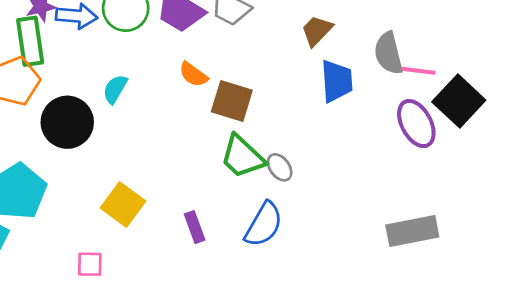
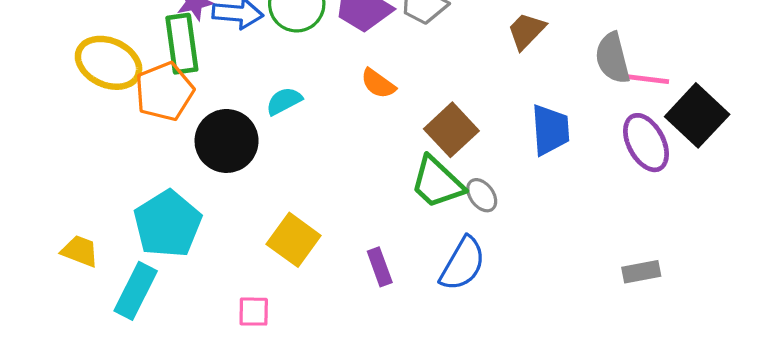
blue trapezoid: (337, 81) -> (550, 130), moved
cyan semicircle: (115, 89) -> (284, 101), turned 32
brown square: (232, 101) -> (451, 130), moved, turned 30
gray rectangle: (412, 231) -> (641, 272), size x0.6

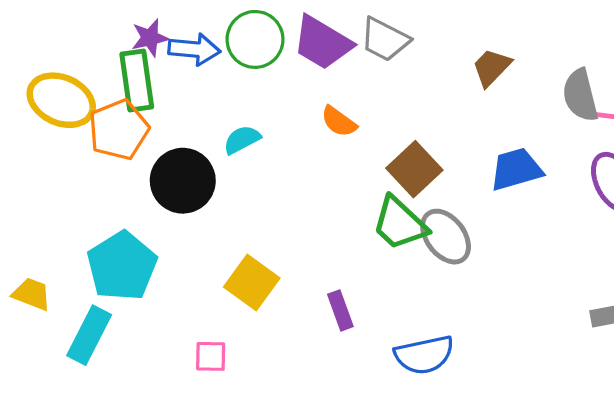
blue trapezoid: (550, 130) -> (516, 169), turned -102
gray ellipse: (482, 195) -> (446, 237), size x1.6
blue semicircle: (463, 264) -> (424, 355), moved, turned 48

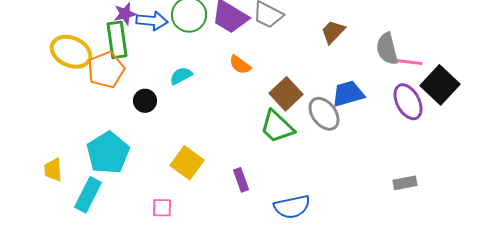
black circle: (183, 181) -> (145, 101), size x0.6
gray ellipse: (446, 237) -> (324, 114), moved
yellow trapezoid: (32, 294) -> (53, 170), turned -115

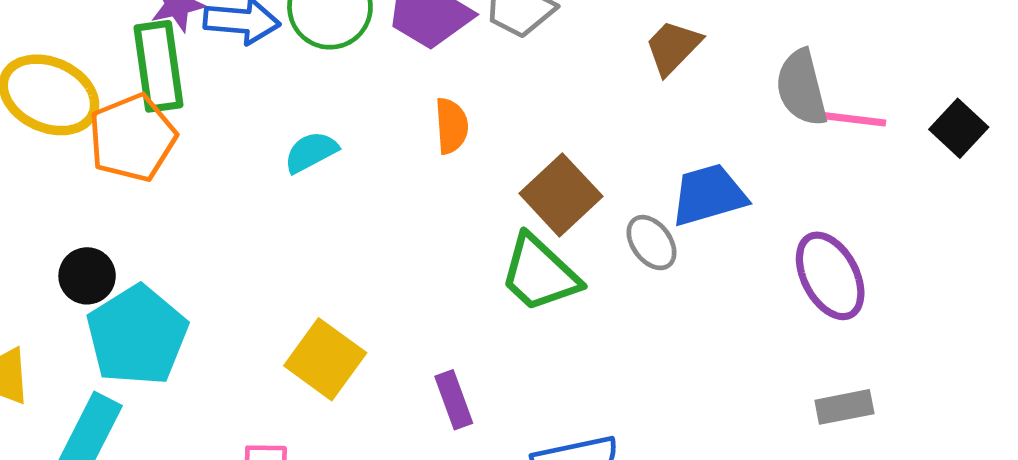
orange semicircle: (240, 65) -> (451, 126), turned -130
black square: (440, 85) -> (959, 128), moved, size x0.6
black circle: (145, 101) -> (87, 276), moved
purple ellipse: (408, 102) -> (830, 276), moved
gray ellipse: (324, 114) -> (651, 243), size x0.7

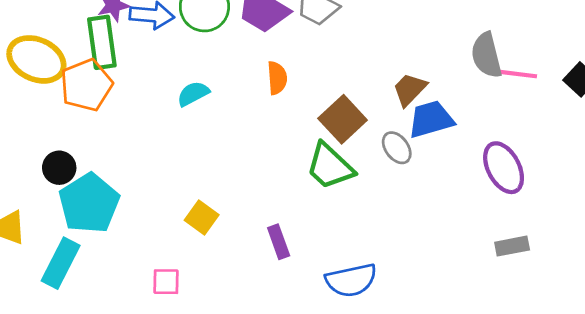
brown trapezoid: (673, 47) -> (410, 89), moved
yellow square: (325, 359) -> (202, 218), size x0.7

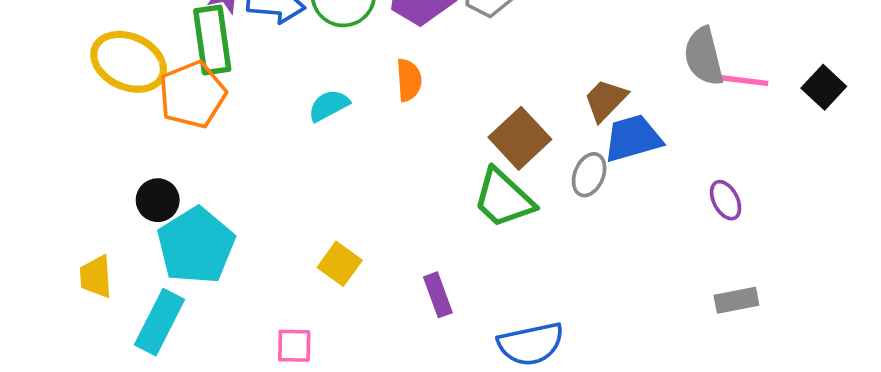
orange semicircle: (277, 78) -> (409, 80), moved
gray ellipse: (397, 148) -> (589, 175), turned 60
purple ellipse: (504, 168) -> (726, 200), size x0.6

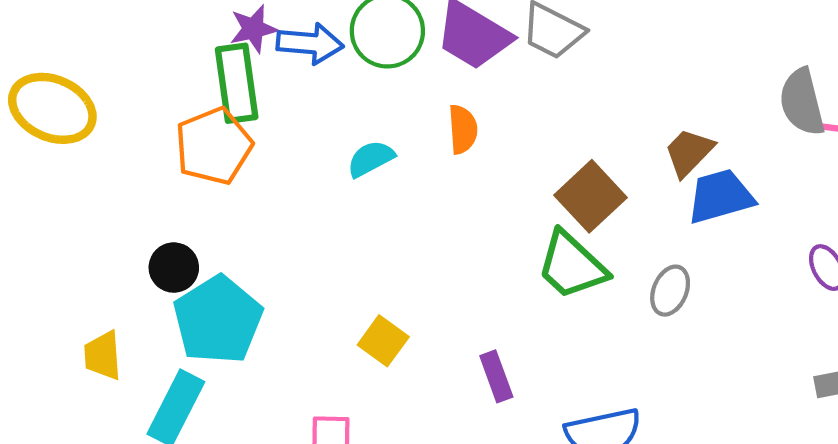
yellow ellipse: (129, 62) -> (52, 108), moved
gray ellipse: (589, 175) -> (670, 291), moved

